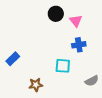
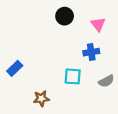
pink triangle: (76, 21) -> (98, 24), moved
gray semicircle: (92, 81) -> (106, 81), moved

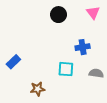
pink triangle: (98, 24) -> (93, 12), moved
gray semicircle: (106, 81) -> (96, 73), turned -144

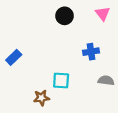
blue rectangle: (13, 62) -> (14, 57), moved
cyan square: (66, 69) -> (61, 80), moved

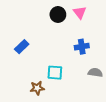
pink triangle: (103, 14) -> (80, 12), moved
blue rectangle: (14, 57) -> (22, 47), moved

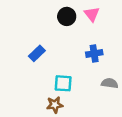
blue rectangle: (22, 47) -> (37, 53), moved
brown star: (37, 88) -> (55, 105), moved

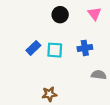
pink triangle: (92, 14) -> (94, 14), moved
cyan square: (63, 83) -> (55, 50), moved

